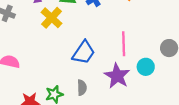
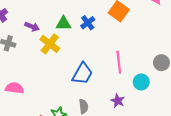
purple star: (117, 76) -> (118, 101), moved, size x0.6

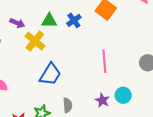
blue trapezoid: (82, 74) -> (50, 74), moved
cyan circle: (141, 82) -> (123, 95), moved

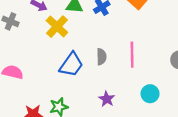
purple star: (102, 100) -> (107, 99), moved
gray semicircle: (68, 105) -> (101, 57), moved

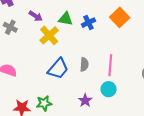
cyan circle: (150, 94) -> (109, 89), moved

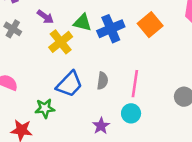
blue cross: (88, 23) -> (111, 29), size x1.5
green star: (44, 103) -> (45, 108), moved

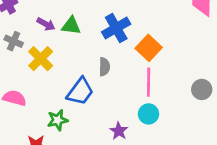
green triangle: (82, 22) -> (71, 26), moved
orange square: (150, 25) -> (149, 48), moved
yellow cross: (61, 42) -> (41, 59), moved
gray semicircle: (102, 81) -> (104, 67), moved

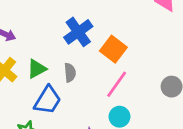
green triangle: (71, 26) -> (37, 69), moved, turned -30
pink line: (149, 82) -> (117, 84), turned 40

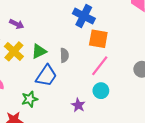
blue cross: (78, 32) -> (84, 16), moved, turned -30
orange square: (113, 49) -> (98, 39), turned -30

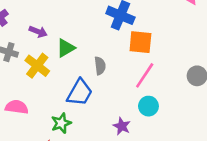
green triangle: (39, 51) -> (66, 48), moved

